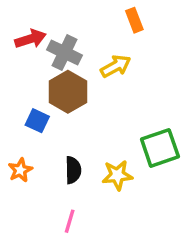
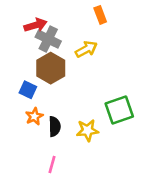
red arrow: (30, 39) -> (36, 25), moved
orange star: (20, 170) -> (34, 116), moved

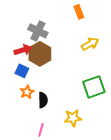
red arrow: (36, 25) -> (23, 50), moved
yellow arrow: (86, 49) -> (90, 44), moved
yellow star: (88, 130) -> (73, 118), moved

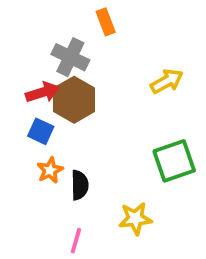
orange rectangle: (79, 12) -> (106, 22), moved

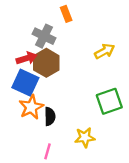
blue square: (41, 131) -> (25, 83), size x1.6
orange star: (50, 170) -> (31, 107), size x1.5

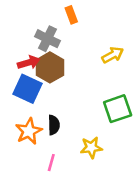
orange star: (31, 107) -> (29, 131), moved

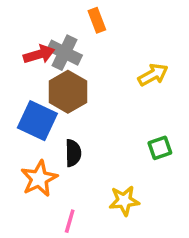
red arrow: (29, 62) -> (39, 54), moved
green square: (118, 109) -> (160, 148), size x0.6
black semicircle: (54, 125) -> (73, 153), moved

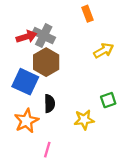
orange rectangle: (97, 20) -> (88, 14), moved
yellow star: (124, 201) -> (84, 120), moved

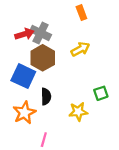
yellow arrow: (104, 51) -> (80, 49), moved

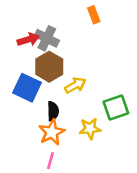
yellow arrow: (80, 49) -> (75, 85), moved
green square: (101, 93) -> (116, 107), size x1.5
orange star: (24, 113) -> (52, 132), moved

